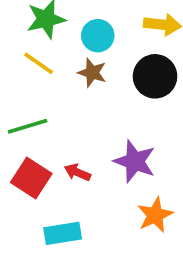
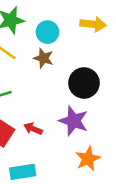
black circle: (155, 76) -> (84, 83), moved

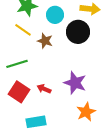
brown star: (44, 58) -> (45, 41), moved
black circle: (84, 83) -> (78, 32), moved

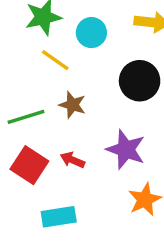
yellow line: (23, 30) -> (55, 60), moved
black circle: (78, 32) -> (140, 81), moved
brown star: (45, 41) -> (72, 105), moved

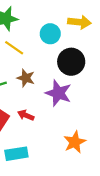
cyan circle: (91, 33) -> (50, 34), moved
purple star: (126, 150) -> (58, 93), moved

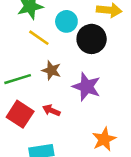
cyan circle: (50, 34) -> (66, 21), moved
black circle: (71, 62) -> (92, 39), moved

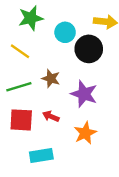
yellow line: (39, 38) -> (20, 51), moved
red square: (20, 114) -> (21, 120), turned -30
orange star: (104, 139) -> (85, 133), moved

